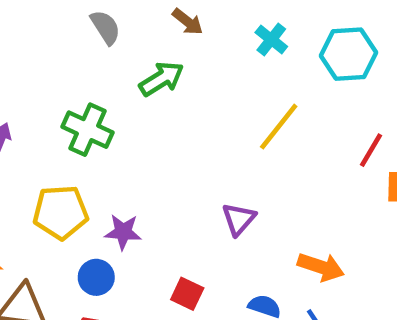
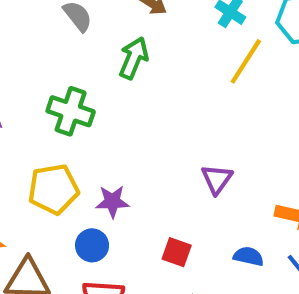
green arrow: (162, 79) -> (134, 58), turned -30
yellow line: (279, 127) -> (246, 61), moved

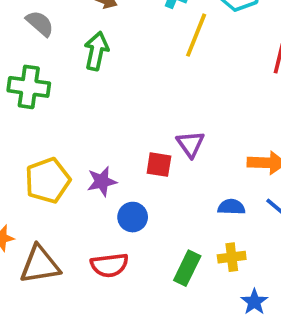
green cross: (71, 111) -> (29, 87), moved
blue circle: (92, 245) -> (133, 217), moved
red square: (177, 252) -> (159, 165), moved

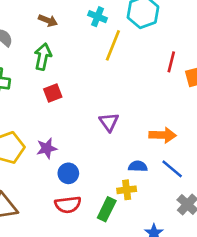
red square: (159, 165) -> (53, 93), moved, turned -30
yellow cross: (232, 257) -> (127, 190), moved
red semicircle: (109, 265) -> (68, 205), moved

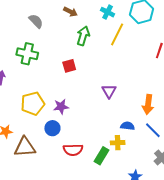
green arrow: (43, 57) -> (83, 36), moved
orange arrow: (163, 135) -> (148, 104), turned 90
blue circle: (68, 173) -> (52, 128), moved

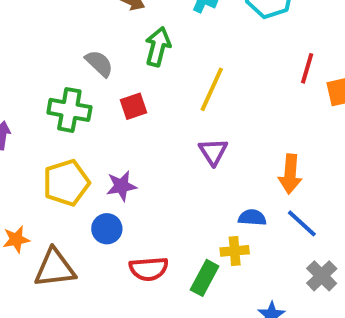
gray semicircle: (36, 21) -> (99, 63), moved
yellow line: (117, 34) -> (212, 89), moved
green cross: (27, 54) -> (69, 110), moved

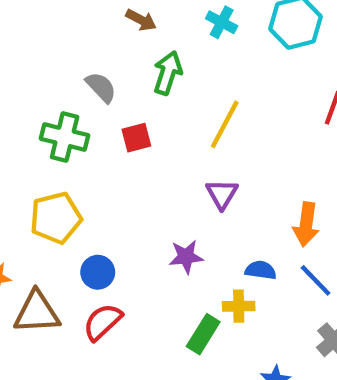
purple star: (121, 186) -> (186, 257), moved
red semicircle: (149, 269) -> (103, 322), moved, turned 138

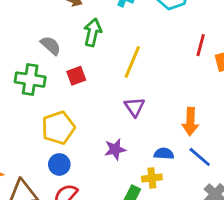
yellow pentagon: (56, 218) -> (58, 128), moved

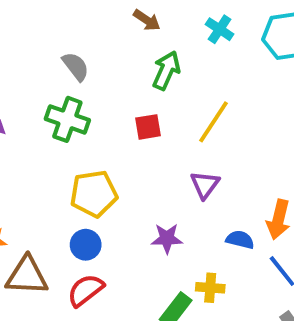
gray semicircle: (51, 45) -> (76, 66), moved
red square: (76, 76) -> (148, 127), moved
blue semicircle: (164, 154) -> (240, 240), moved

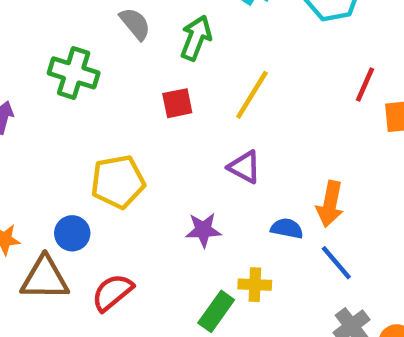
gray semicircle: (76, 66) -> (135, 24), moved
green cross: (67, 119) -> (74, 73), moved
purple triangle: (205, 185) -> (245, 167), turned -36
blue circle: (86, 245) -> (72, 233), moved

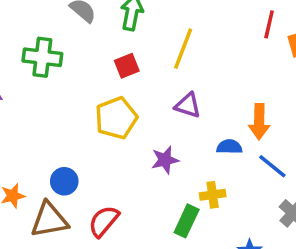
yellow pentagon: (118, 182) -> (116, 118), moved

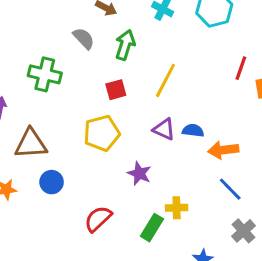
orange arrow: (259, 122) -> (223, 150), turned 76
blue semicircle: (229, 147) -> (193, 131), moved
purple star: (165, 160) -> (139, 174), turned 30
brown triangle: (49, 220) -> (31, 144), moved
red semicircle: (104, 221) -> (98, 219), moved

